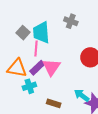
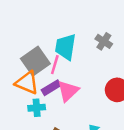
gray square: (23, 33) -> (35, 61), moved, size x1.6

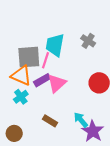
gray square: (35, 61) -> (29, 57), turned 30
cyan cross: (37, 108) -> (21, 97), moved, turned -32

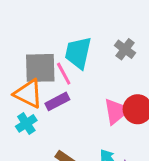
pink line: (46, 60) -> (64, 74), turned -49
pink triangle: (57, 83) -> (116, 111), moved

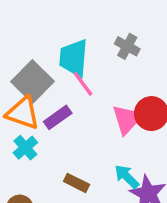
gray square: (40, 68) -> (33, 81), turned -36
pink line: (64, 74) -> (83, 84), moved

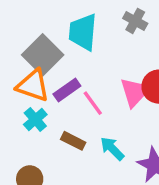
pink line: (83, 84) -> (93, 103), moved
cyan arrow: (127, 177) -> (112, 149), moved
brown rectangle: (77, 183) -> (73, 141), moved

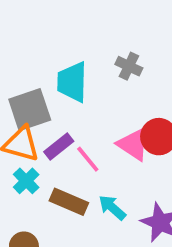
gray square: (43, 55) -> (30, 110), turned 30
pink triangle: (135, 92) -> (133, 144), turned -36
brown rectangle: (73, 141) -> (69, 202), size x1.4

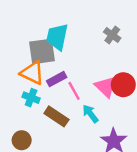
cyan trapezoid: (72, 82) -> (57, 37), moved
cyan cross: (26, 181) -> (31, 98), turned -35
cyan arrow: (112, 208) -> (90, 114), moved

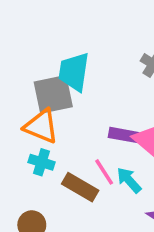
purple rectangle: (57, 79) -> (124, 135), moved, turned 42
pink line: (74, 91) -> (104, 172), moved

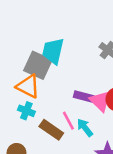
gray square: (53, 94) -> (38, 65), turned 32

